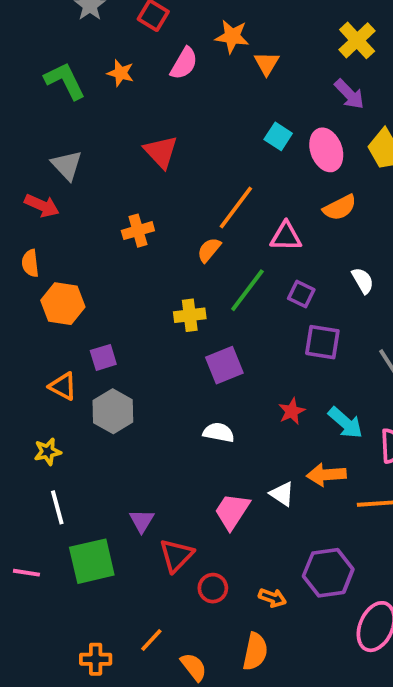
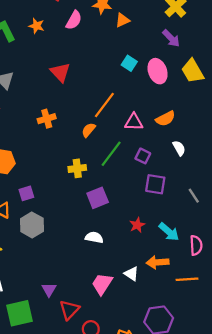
orange triangle: (267, 63) -> (122, 20), turned 35
orange semicircle: (340, 208) -> (165, 119), moved

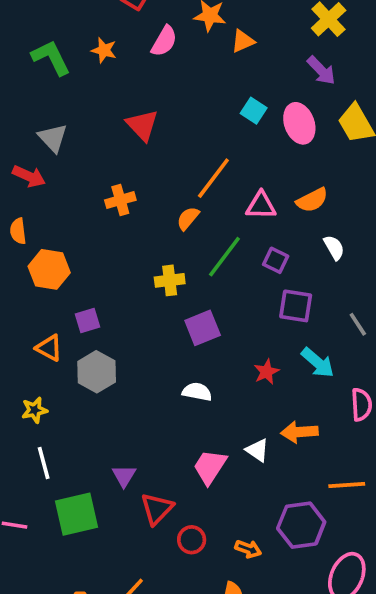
cyan arrow: (169, 232) -> (318, 363), moved
orange line: (187, 279) -> (347, 485), moved

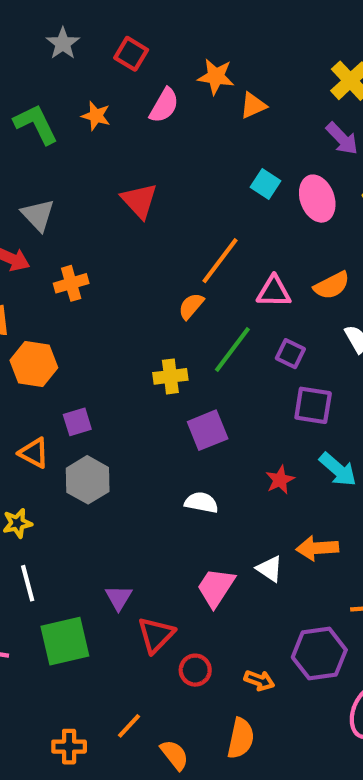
orange cross: (120, 200) -> (71, 283), moved

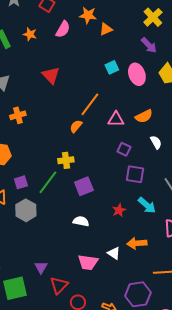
cyan square: (266, 184) -> (112, 67), turned 32
green line: (232, 350) -> (48, 182), moved
pink trapezoid: (216, 587) -> (88, 262), turned -115

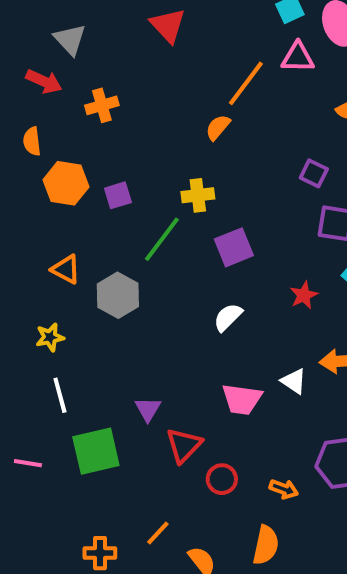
pink triangle: (116, 119) -> (298, 57), moved
purple square: (21, 182) -> (118, 195), moved
white semicircle: (81, 221) -> (228, 317), turned -56

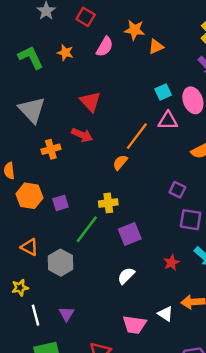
gray triangle: (70, 39) -> (32, 110), size x1.4
red arrow: (44, 81) -> (82, 135), moved
white line: (60, 395) -> (35, 315), moved
purple triangle: (148, 409) -> (66, 314), moved

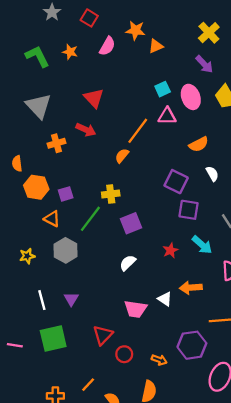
purple square: (177, 190) -> (176, 182), size x1.5
orange triangle: (29, 247) -> (52, 219), moved
yellow star: (20, 288) -> (27, 256), moved

